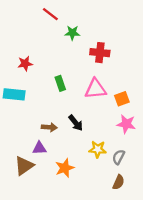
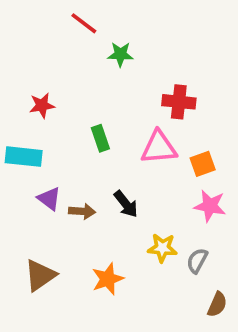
red cross: (100, 53) -> (179, 102), moved
purple triangle: (39, 148) -> (49, 199), moved, turned 40
brown semicircle: (119, 182) -> (217, 304), moved

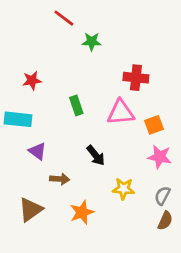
brown arrow: (82, 211) -> (60, 179), moved
gray semicircle: (197, 261) -> (162, 196), moved
brown semicircle: (217, 304) -> (165, 221), moved

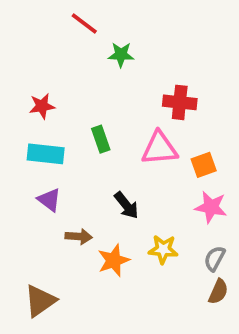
cyan rectangle: (18, 119) -> (46, 154), moved
brown triangle: (31, 210) -> (40, 301), moved
orange star: (82, 212) -> (114, 260), moved

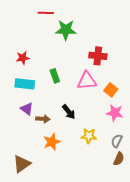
red line: (84, 23) -> (46, 13), turned -35
green star: (121, 55) -> (66, 30), size x1.5
orange square: (204, 165) -> (111, 90), turned -32
brown arrow: (79, 237) -> (43, 119), moved
orange star: (114, 260) -> (52, 142), moved

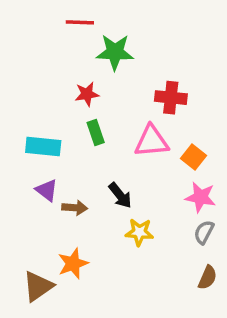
red star: (23, 58) -> (87, 94), moved
yellow star: (89, 136) -> (139, 232), moved
gray semicircle: (117, 141) -> (204, 232), moved
orange star: (52, 142) -> (73, 264), moved

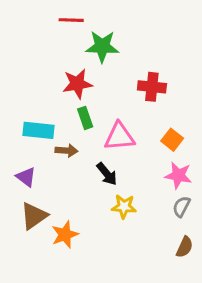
red star: (87, 94) -> (77, 84), size x1.4
pink triangle: (152, 141) -> (119, 137), moved
purple triangle: (47, 190) -> (26, 177), moved
brown arrow: (75, 208) -> (66, 151), moved
brown triangle: (38, 286) -> (34, 216), moved

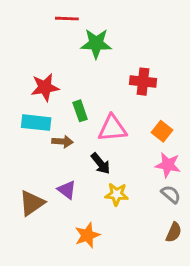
red star: (77, 84) -> (45, 87), moved
purple triangle: (26, 177) -> (67, 190), moved
gray semicircle: (181, 207) -> (171, 194), turned 102
orange star: (65, 235) -> (87, 235), moved

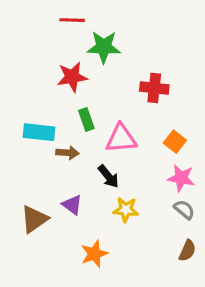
red star: (45, 87) -> (72, 77), moved

